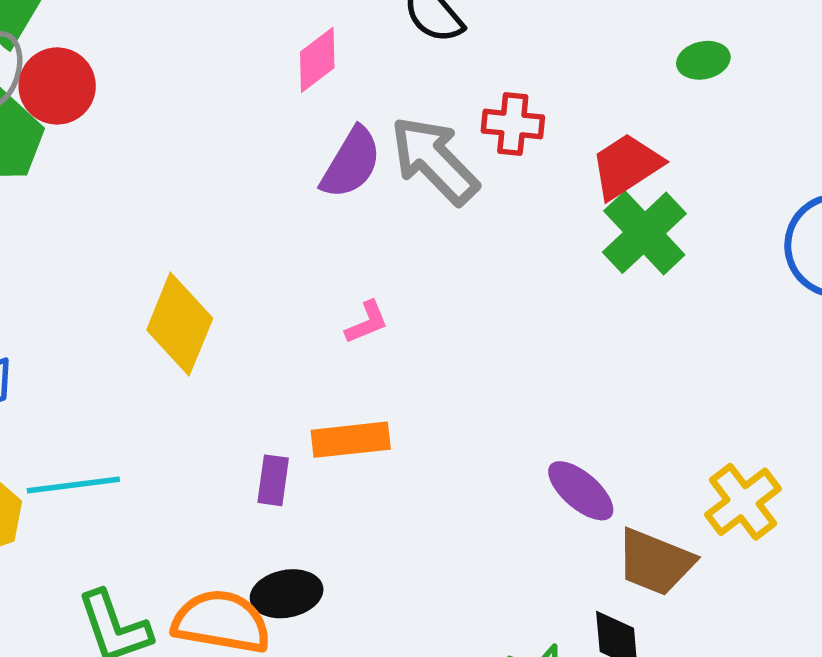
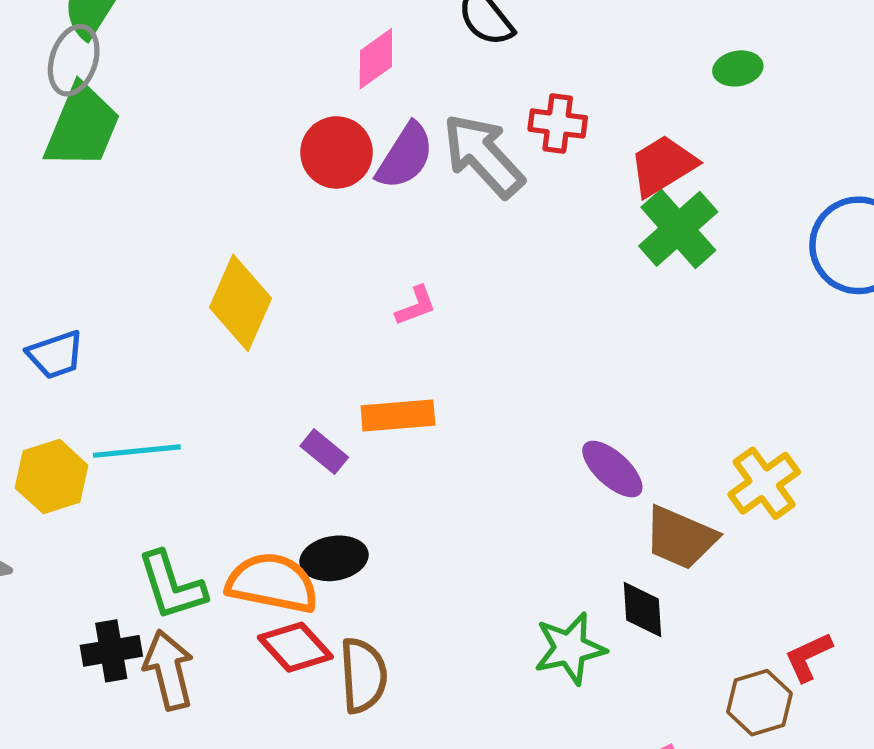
red circle: (57, 86) -> (337, 152), moved
purple rectangle: (273, 480) -> (324, 452), turned -60

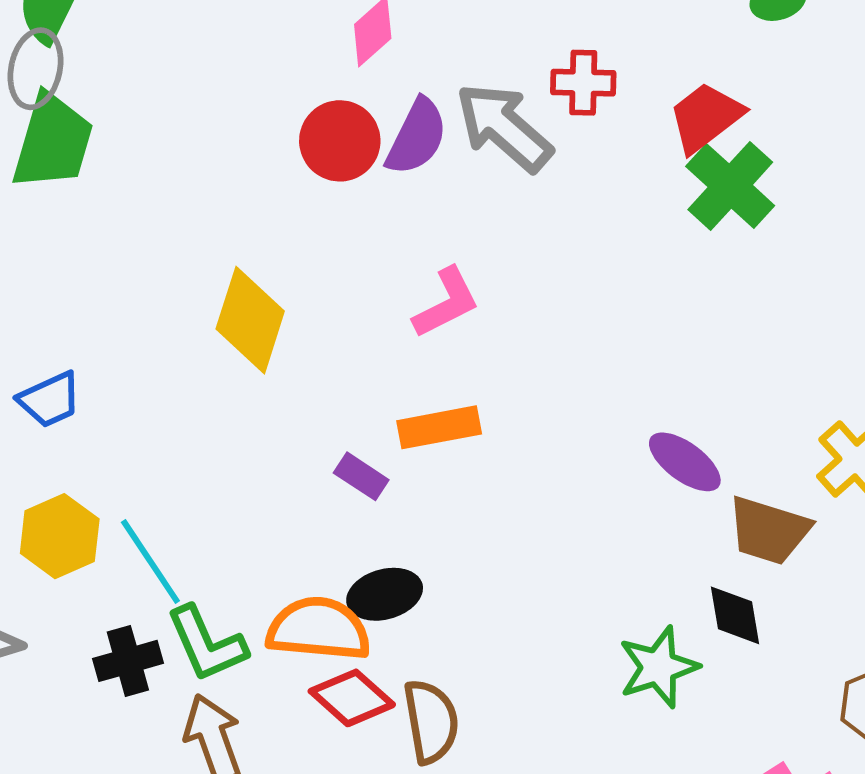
pink L-shape: (416, 306) -> (446, 303), size x1.5
cyan line: (137, 451) -> (150, 561), moved, turned 68
black cross: (111, 651) -> (128, 661), moved

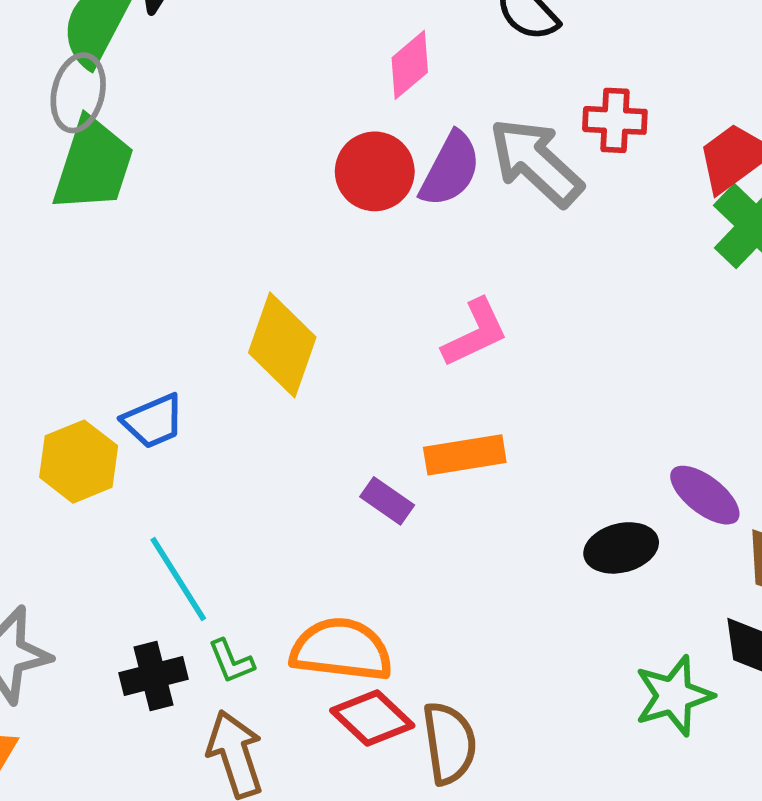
blue trapezoid: (50, 400) -> (153, 421), moved
yellow hexagon: (60, 536) -> (79, 462), moved
black ellipse: (385, 594) -> (621, 548), moved
green L-shape: (207, 644) -> (231, 661), size x0.6

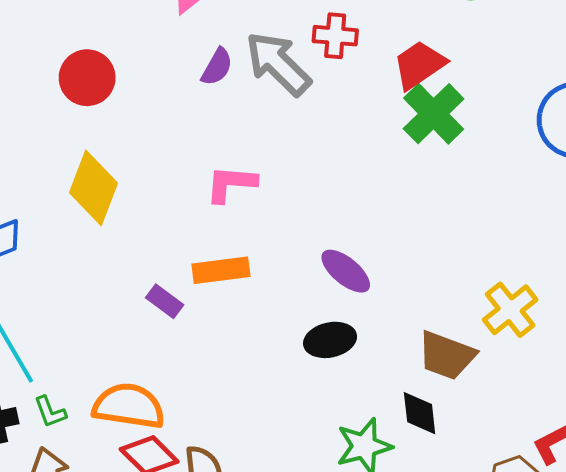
purple semicircle: (450, 169) -> (217, 67), size x0.7
red circle: (375, 171) -> (87, 78), moved
pink L-shape: (475, 333) -> (231, 184), turned -152
purple ellipse: (705, 495) -> (346, 271), moved

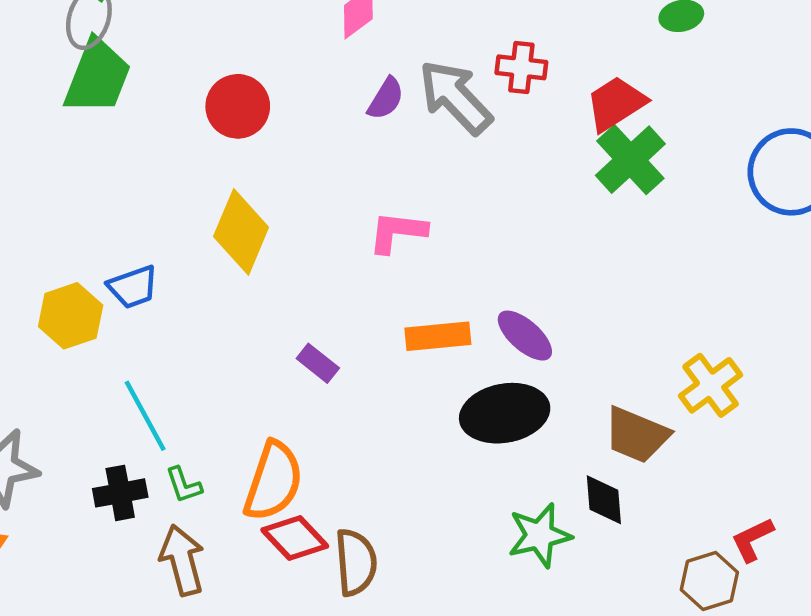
orange rectangle: (221, 270) -> (438, 336), moved
black ellipse: (330, 340) -> (505, 413), size x1.5
orange semicircle: (129, 406) -> (273, 481), turned 98

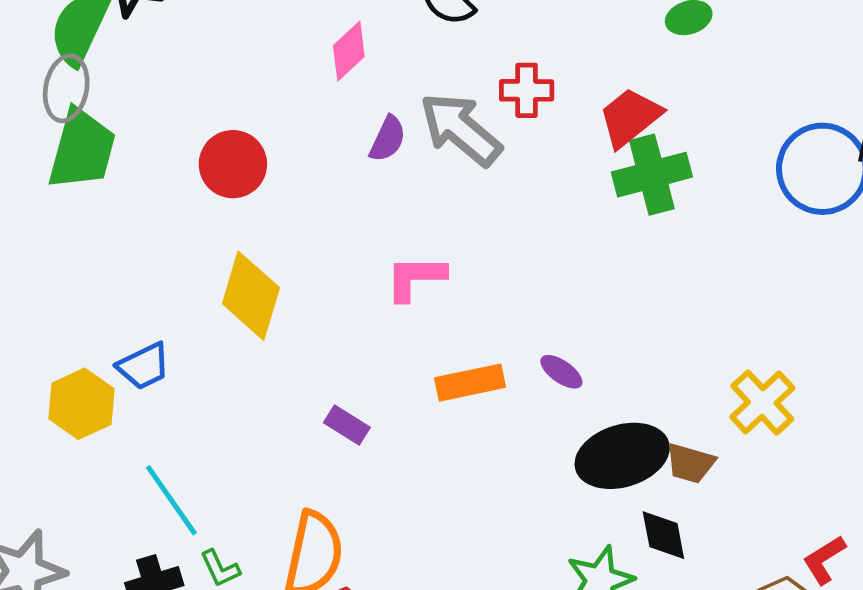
green cross: (630, 160) -> (652, 175), turned 34
purple ellipse: (525, 336) -> (561, 372), size x0.7
black ellipse: (505, 413) -> (622, 456), moved
brown trapezoid: (637, 435) -> (690, 463), size x0.7

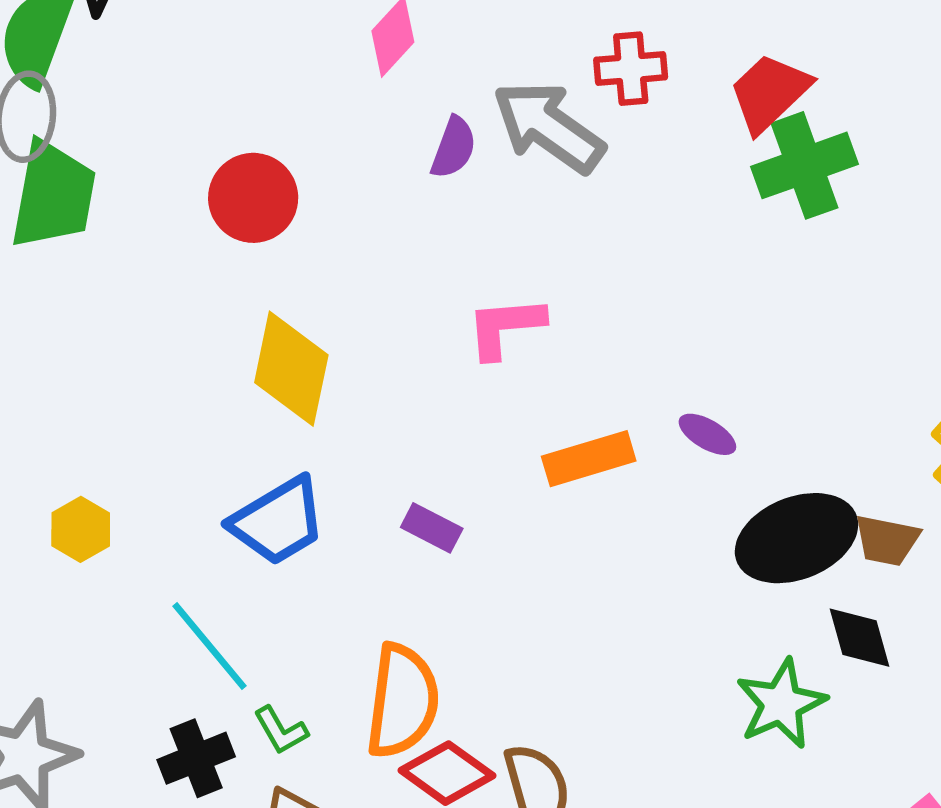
blue trapezoid: (144, 366) -> (278, 521), moved, size x1.4
yellow hexagon: (81, 404) -> (81, 529), size x0.7

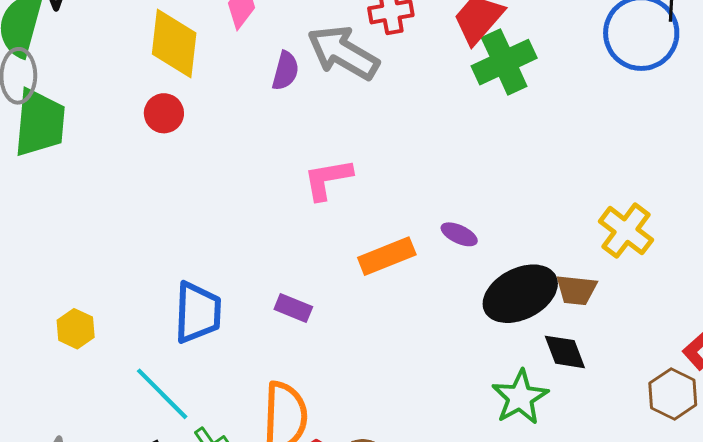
red circle: (253, 198) -> (164, 113), size x0.7
yellow diamond: (291, 369) -> (174, 44), moved
blue trapezoid: (278, 521) -> (198, 312), turned -52

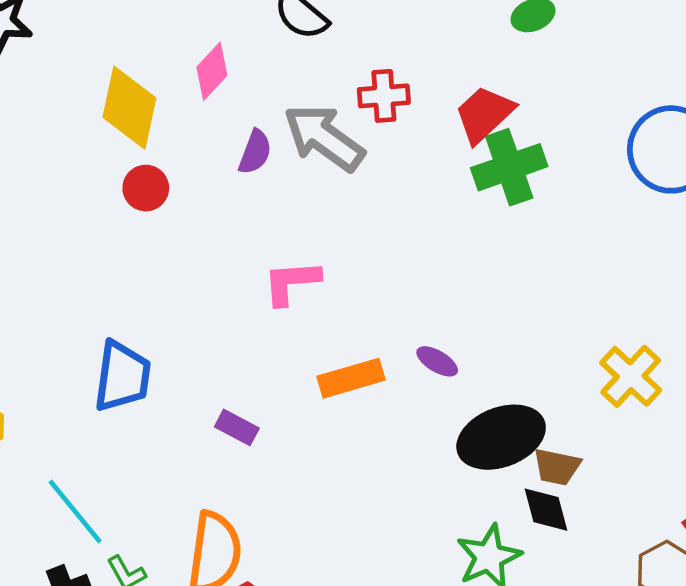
red circle: (164, 113) -> (146, 188), moved
brown trapezoid: (576, 290) -> (557, 467), moved
blue trapezoid: (198, 312) -> (122, 376), moved

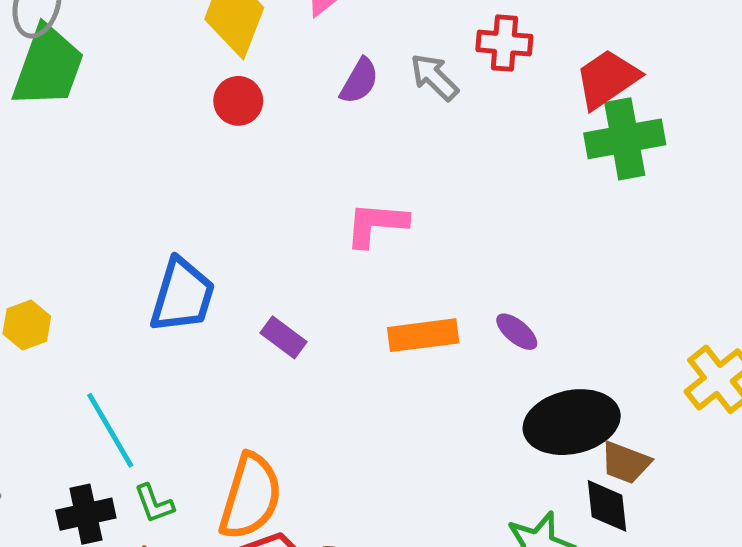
gray arrow: (324, 138) -> (434, 77), size x0.6
purple rectangle: (237, 427) -> (284, 337), moved

